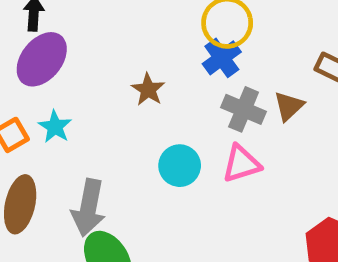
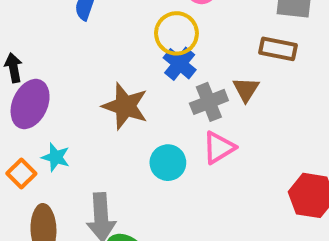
brown star: (148, 90) -> (125, 106), size x1.6
gray cross: (244, 109) -> (209, 102), turned -30

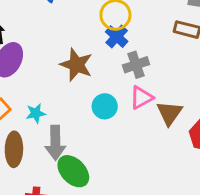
brown triangle: (246, 89) -> (169, 113), moved, size x1.4
cyan star: (56, 157) -> (36, 113), moved, turned -30

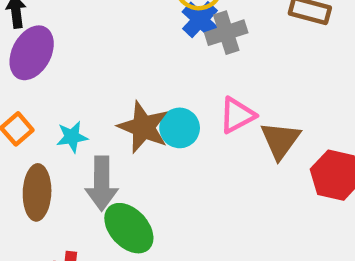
brown star: (76, 65) -> (143, 127), moved
gray cross: (136, 65) -> (226, 33), moved

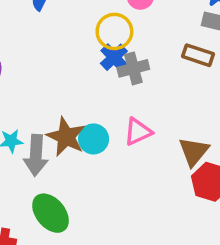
brown triangle: (280, 140) -> (194, 152), moved
gray arrow: (102, 183) -> (36, 155), moved

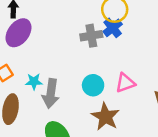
gray cross: (133, 68) -> (91, 36), moved
brown star: (66, 137) -> (105, 117), moved

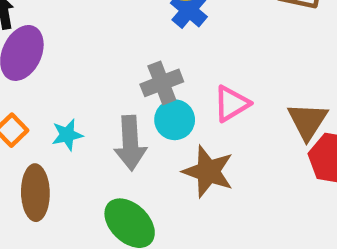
gray cross: (91, 36) -> (162, 83), moved
gray arrow: (51, 93) -> (130, 143), moved

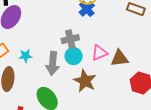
brown triangle: (308, 121) -> (120, 58), moved, turned 42

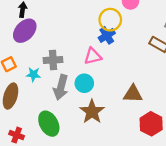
gray cross: (70, 39) -> (53, 60), moved
pink triangle: (99, 53) -> (93, 56), moved

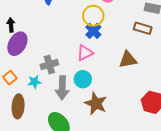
brown triangle: (133, 94) -> (128, 60), moved

